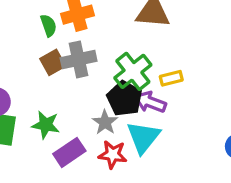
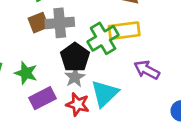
yellow rectangle: (171, 78) -> (124, 31), moved, size x1.6
black pentagon: (125, 99) -> (75, 57), moved
purple arrow: (150, 102) -> (147, 70), moved

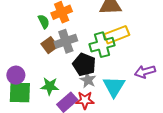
green cross: (103, 38) -> (102, 45), turned 30
purple arrow: (147, 70) -> (145, 72), moved, turned -30
red star: (78, 104) -> (85, 100), moved

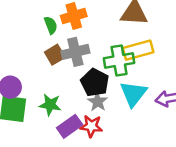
cyan triangle: (114, 87) -> (133, 94), moved

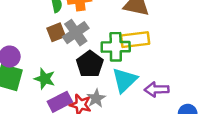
gray cross: (75, 52) -> (76, 33), turned -30
gray star: (98, 102) -> (96, 98), moved

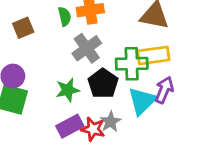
brown square: (56, 32) -> (23, 28), moved
green star: (45, 79) -> (68, 90), moved, turned -30
purple arrow: (157, 90) -> (164, 90), moved, turned 115

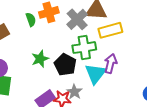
gray cross: (87, 48) -> (77, 19), moved
yellow rectangle: (153, 55) -> (110, 30), moved
green star: (68, 90) -> (40, 59), moved

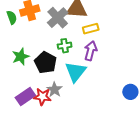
yellow rectangle: (110, 30) -> (91, 29), size x0.7
green cross: (84, 48) -> (65, 46), size x0.6
purple arrow: (111, 64) -> (91, 51), moved

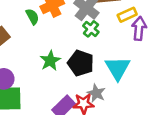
green cross: (65, 46) -> (91, 29), moved, turned -32
purple arrow: (91, 51) -> (139, 29), moved

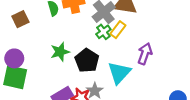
yellow rectangle: (127, 15) -> (118, 30), moved, turned -42
purple arrow: (139, 29) -> (145, 54), moved

